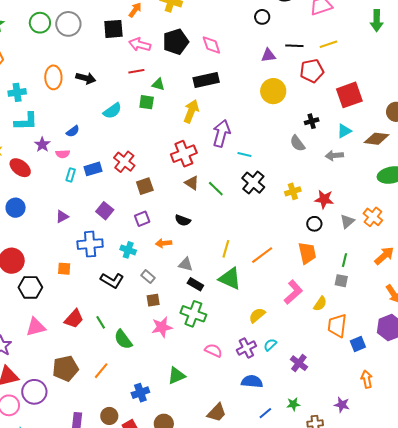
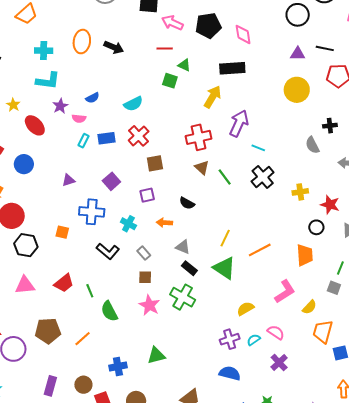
black circle: (262, 17) -> (298, 15), size x1.5
cyan semicircle: (112, 111) -> (133, 104), moved
pink star: (162, 327) -> (149, 305), turned 30
pink semicircle: (213, 350) -> (276, 332), moved

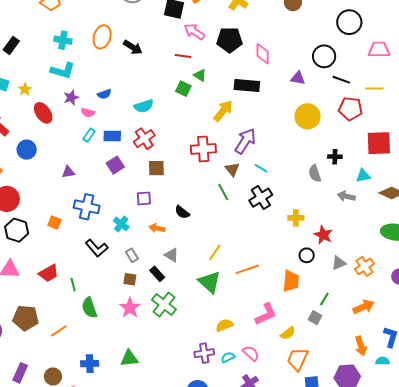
black circle: (298, 15) -> (324, 56), moved
purple triangle: (298, 54) -> (298, 78), moved
brown triangle: (202, 167) -> (232, 169), moved
purple square: (111, 181) -> (115, 165), moved
black rectangle: (189, 268) -> (157, 274), moved

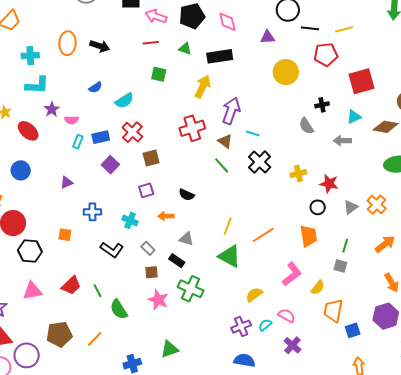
green triangle: (200, 75) -> (185, 49), moved
blue semicircle: (104, 94) -> (95, 87), moved
blue cross: (87, 207) -> (92, 212), size x0.7

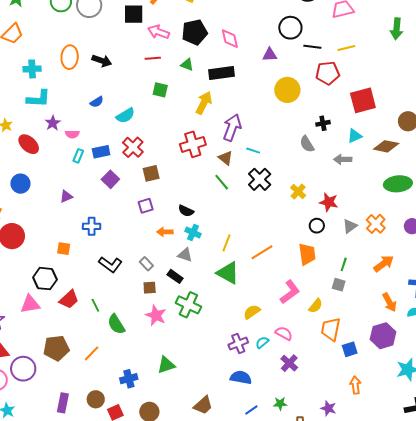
yellow cross: (298, 174) -> (298, 192), turned -35
cyan cross: (130, 220) -> (193, 233), moved
black hexagon: (30, 251) -> (45, 279), moved

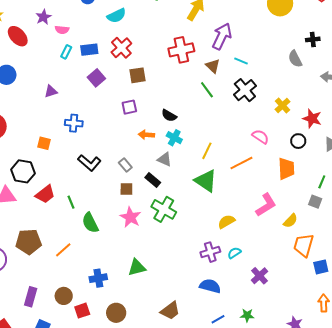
pink semicircle: (284, 333) -> (260, 137), moved

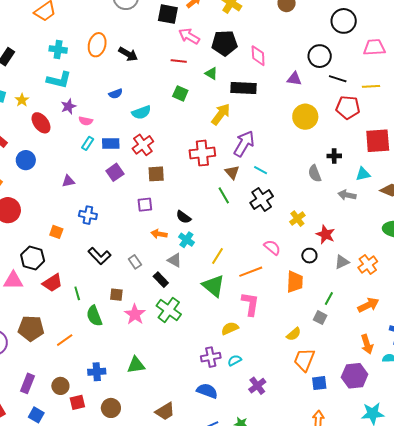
brown square: (126, 189) -> (116, 295), moved
pink L-shape: (266, 205) -> (250, 304), moved, turned -55

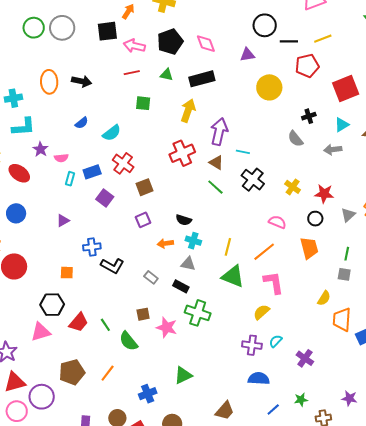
black L-shape: (99, 256) -> (112, 266), moved
purple cross: (211, 357) -> (252, 345), turned 36

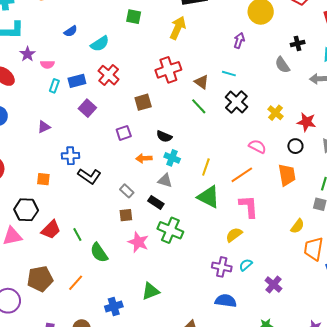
purple arrow: (219, 132) -> (239, 41), moved, size x0.6
brown square: (144, 187) -> (143, 102), moved
brown square: (143, 314) -> (126, 215), moved

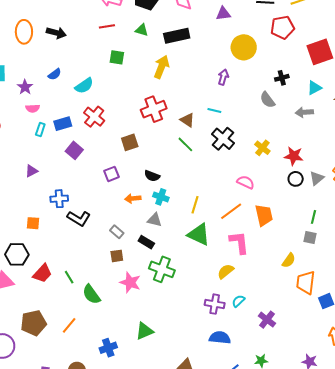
purple star: (27, 54) -> (25, 87), moved
black circle: (295, 146) -> (296, 179), moved
orange trapezoid: (287, 175) -> (264, 215), moved

